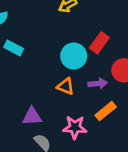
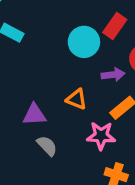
orange triangle: (66, 86) -> (77, 99), moved
pink star: (75, 127) -> (101, 136), moved

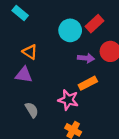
orange triangle: (77, 99) -> (30, 52), moved
gray semicircle: (47, 146) -> (32, 110), moved

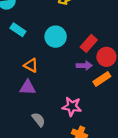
red rectangle: (95, 24) -> (89, 43), moved
cyan circle: (70, 30) -> (56, 37), moved
orange rectangle: (88, 83) -> (102, 79), moved

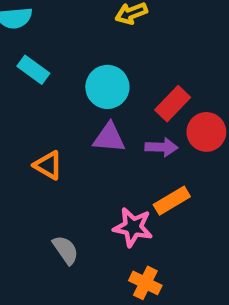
orange triangle: (31, 65) -> (48, 165), moved
orange rectangle: (102, 79) -> (172, 201), moved
purple triangle: (28, 87) -> (109, 138), moved

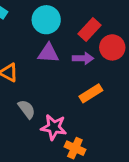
pink star: (133, 227) -> (54, 127), moved
gray semicircle: (66, 250) -> (27, 109), moved

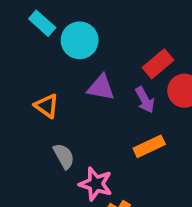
cyan circle: (46, 20) -> (80, 40), moved
purple arrow: (83, 58) -> (145, 100), turned 54

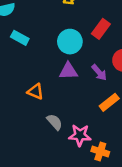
cyan circle: (80, 40) -> (70, 42), moved
red rectangle: (158, 64) -> (101, 29), moved

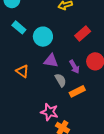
cyan circle: (70, 42) -> (43, 37), moved
gray semicircle: (55, 122) -> (61, 80), moved

